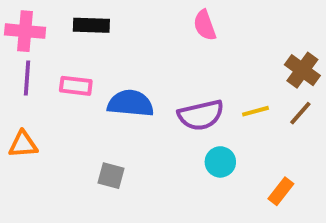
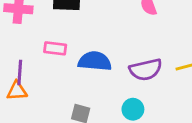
purple line: (27, 78) -> (20, 72), moved
cyan circle: (220, 162) -> (133, 109), moved

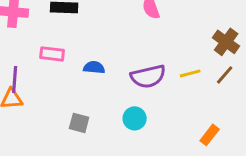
blue semicircle: (95, 61) -> (94, 67), size x0.6

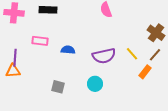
yellow line: (190, 73) -> (132, 54), turned 64
orange rectangle: (210, 135) -> (145, 72), moved

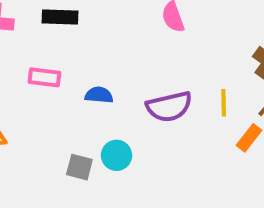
yellow line: (132, 54) -> (224, 103), turned 40
cyan circle: (95, 84) -> (117, 155), moved

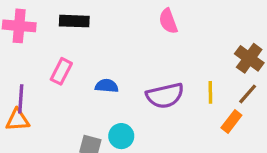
pink rectangle: (44, 77) -> (61, 71), turned -70

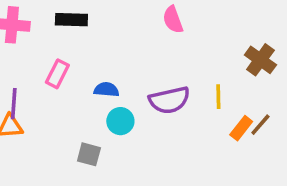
brown line: (248, 94) -> (260, 125), moved
cyan circle: (121, 136) -> (120, 121), moved

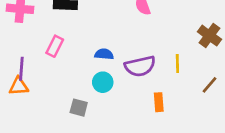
blue semicircle: (106, 90) -> (104, 54), moved
orange rectangle: (241, 128) -> (159, 102), moved, turned -42

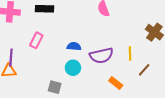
brown line: (209, 85) -> (144, 70), moved
orange rectangle: (159, 102) -> (116, 83), turned -48

